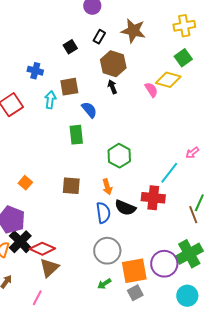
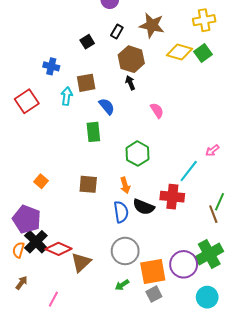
yellow diamond: (168, 80) -> (179, 52), moved
pink semicircle: (151, 90) -> (157, 110), moved
brown triangle: (49, 268) -> (81, 262), moved

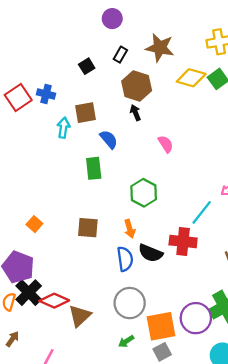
red square: (27, 101) -> (18, 98), moved

